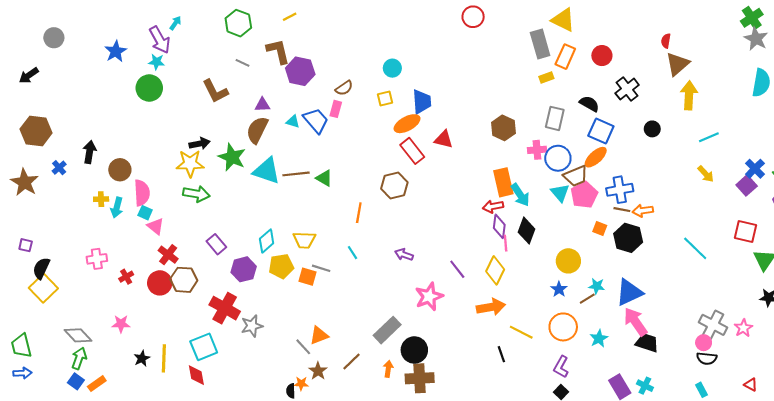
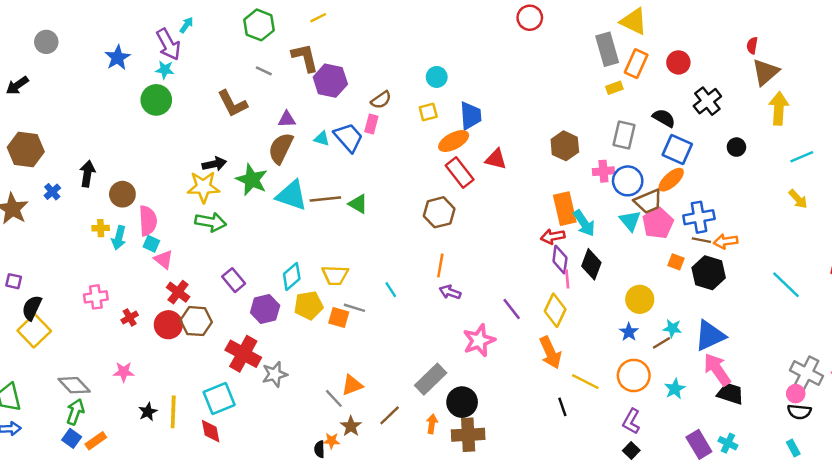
orange line: (359, 213) -> (440, 266), moved
orange arrow: (491, 307) -> (550, 353), turned 76

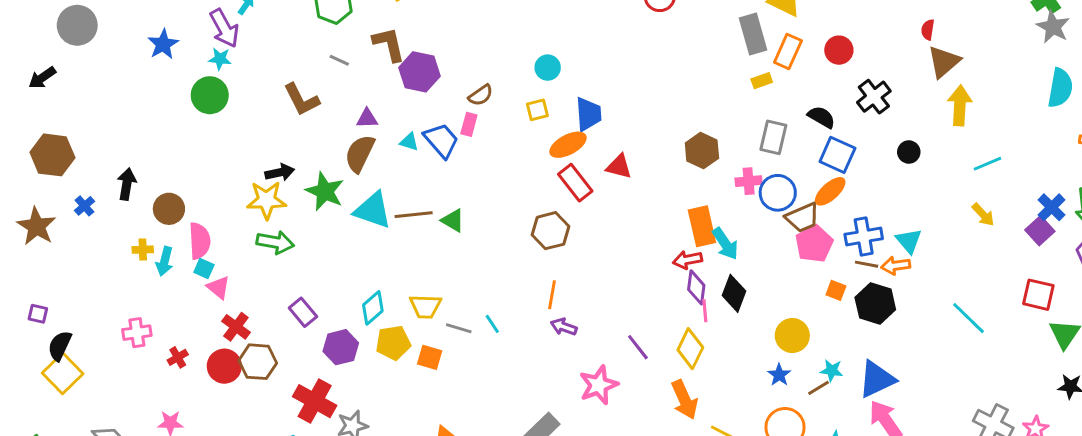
gray circle: (46, 42) -> (77, 25), size x1.4
cyan triangle: (630, 221) -> (909, 241), moved
gray line: (354, 308) -> (459, 328), moved

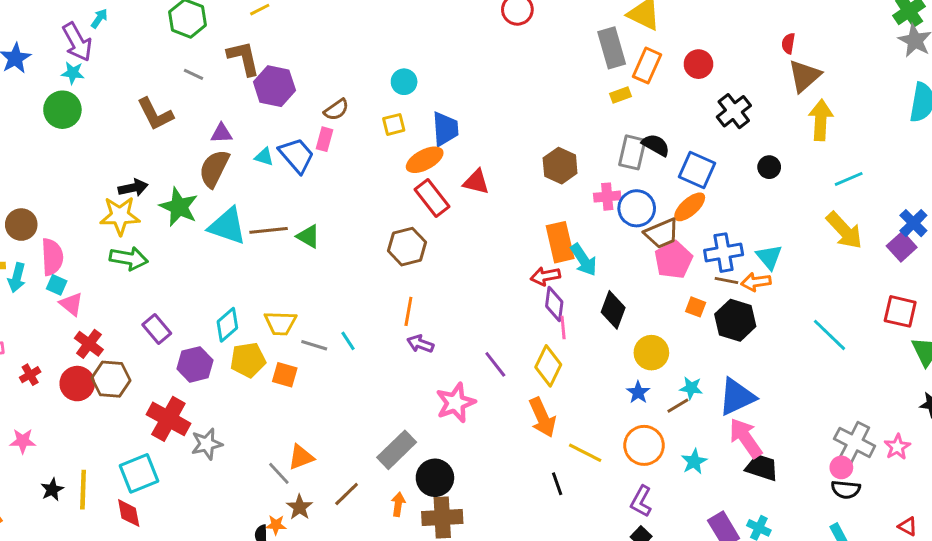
black semicircle: (821, 117) -> (656, 145), moved
yellow arrow: (983, 215) -> (844, 230), size x1.6
black diamond: (734, 293) -> (613, 310), moved

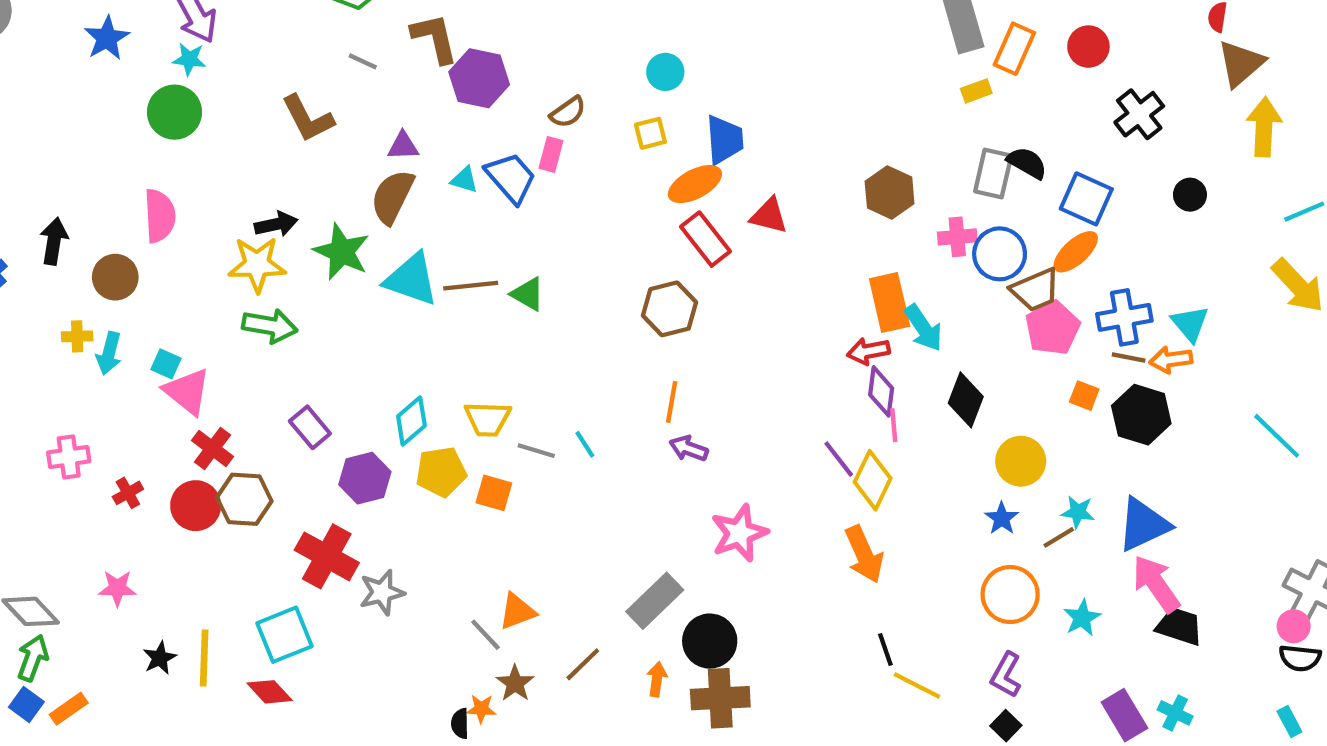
pink semicircle: (52, 257) -> (160, 216), moved
pink triangle: (71, 304) -> (187, 391), size x1.4
purple line: (495, 364) -> (839, 459), moved
yellow line: (585, 453) -> (917, 685), moved
red diamond: (129, 513) -> (270, 692), turned -32

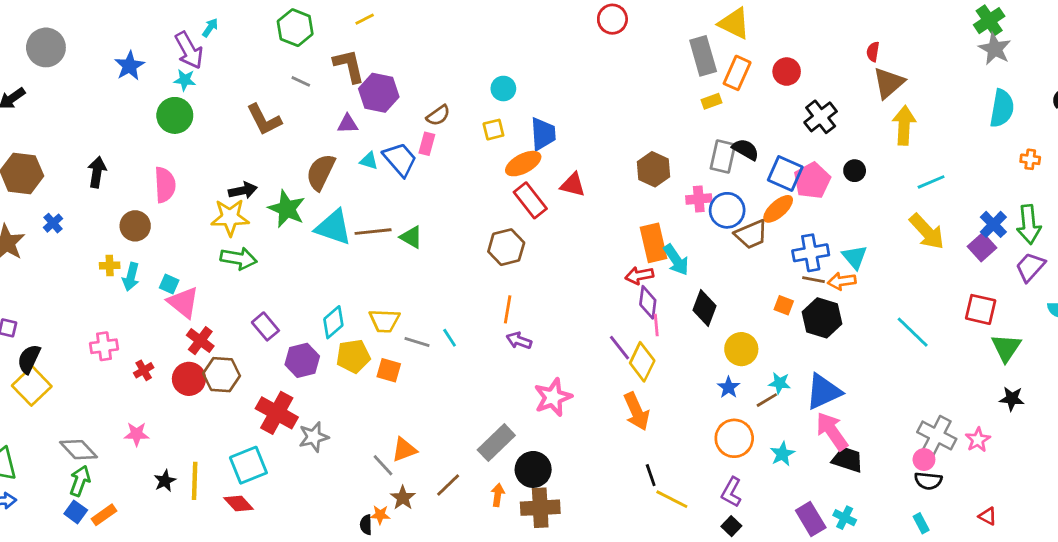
purple triangle: (403, 146) -> (348, 124), moved
black arrow: (54, 241) -> (97, 172), moved
pink pentagon: (1052, 328) -> (812, 181), moved

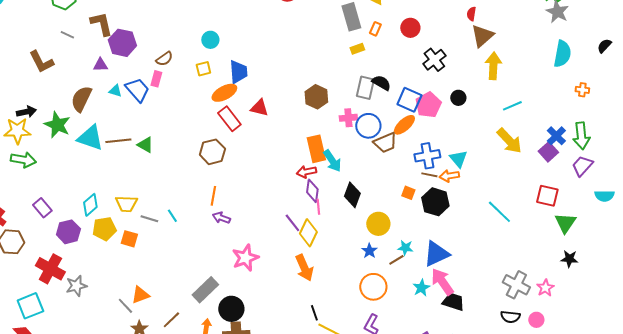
orange rectangle: (737, 73) -> (375, 29), size x0.6
cyan star: (782, 454) -> (421, 288), moved
pink circle: (924, 460) -> (536, 320), moved

